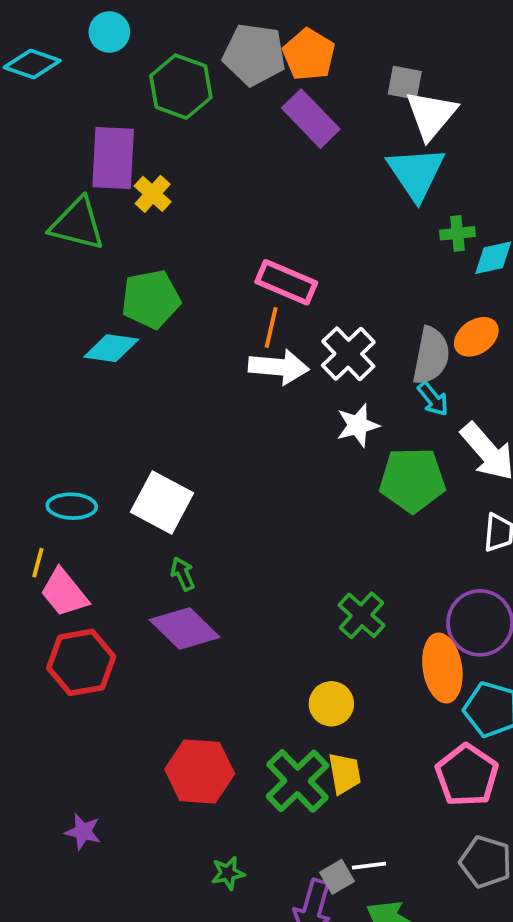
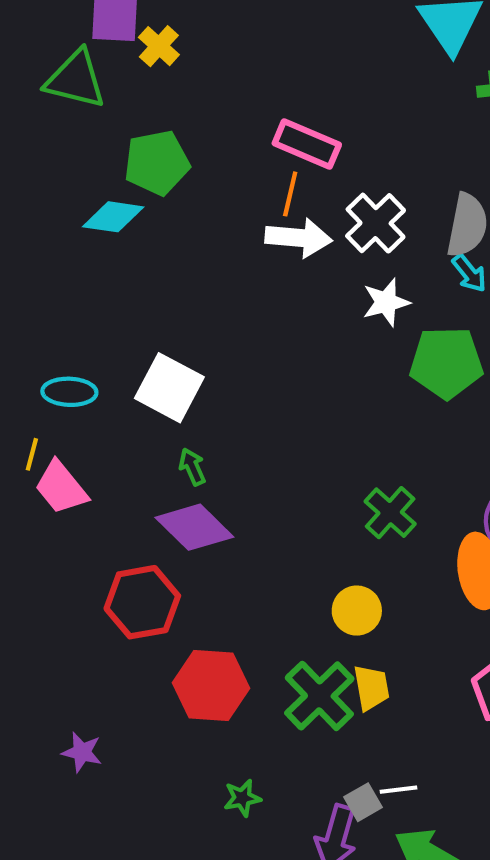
red hexagon: (81, 662) -> (142, 602), moved

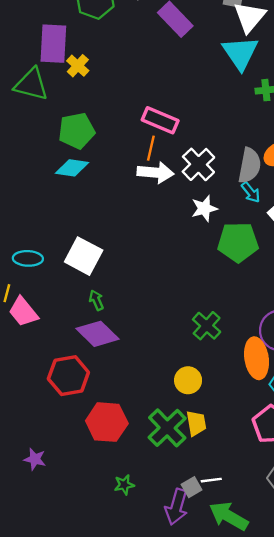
cyan diamond: (113, 217) -> (72, 168), moved

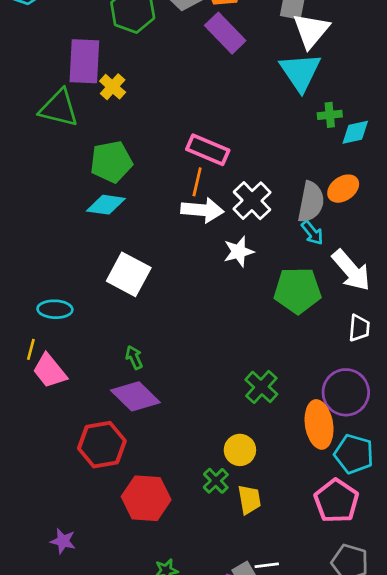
white star: (204, 208) -> (239, 252), moved
white square: (84, 256) -> (129, 274), moved
green cross: (167, 428) -> (216, 481), moved, size x0.6

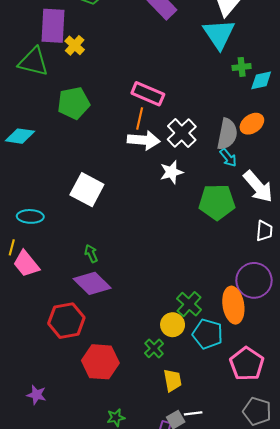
cyan diamond: (106, 205) -> (20, 136), moved
green cross: (261, 387) -> (189, 304), moved
cyan pentagon: (354, 454) -> (208, 334), moved
yellow trapezoid: (249, 500) -> (173, 380), moved

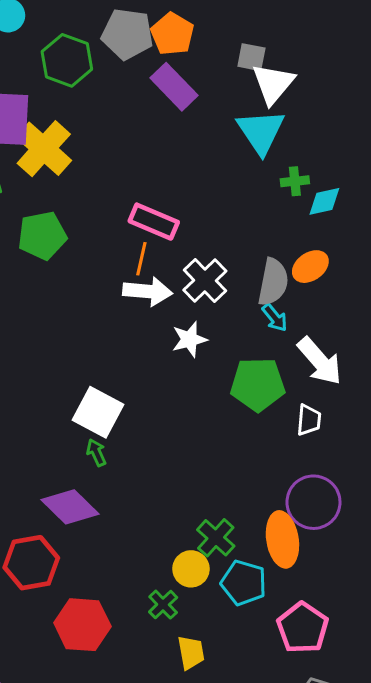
yellow cross: (75, 45) -> (44, 149), size x1.8
white square: (87, 190) -> (98, 412), moved
white trapezoid: (264, 231) -> (309, 420), moved
green arrow: (91, 254) -> (96, 453), moved

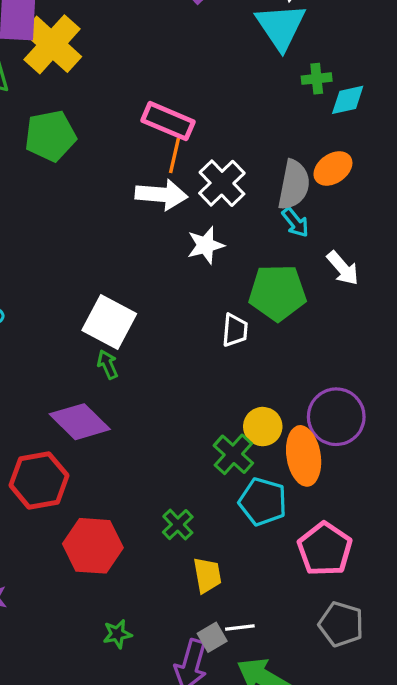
orange line: (141, 259) -> (175, 155), moved
white arrow: (320, 361) -> (343, 268), size x0.7
white trapezoid: (309, 420) -> (235, 330), moved
yellow circle: (191, 569) -> (263, 427), moved

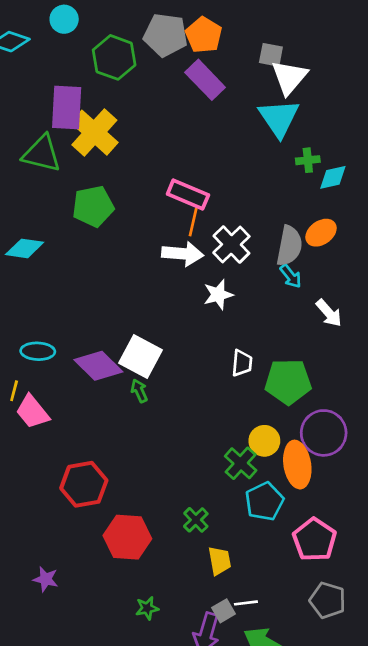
green pentagon: (277, 293) -> (288, 382), moved
purple diamond: (80, 422) -> (98, 366), moved
cyan pentagon: (263, 502) -> (264, 501), turned 30

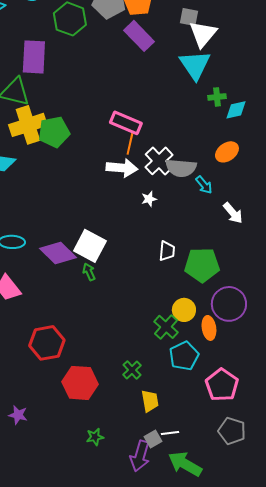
yellow cross: (94, 133) -> (28, 125), moved, turned 30
gray semicircle: (289, 246) -> (181, 168), moved, turned 84
white star: (218, 295) -> (149, 199), size x0.7
orange ellipse: (297, 465) -> (209, 328), size x0.7

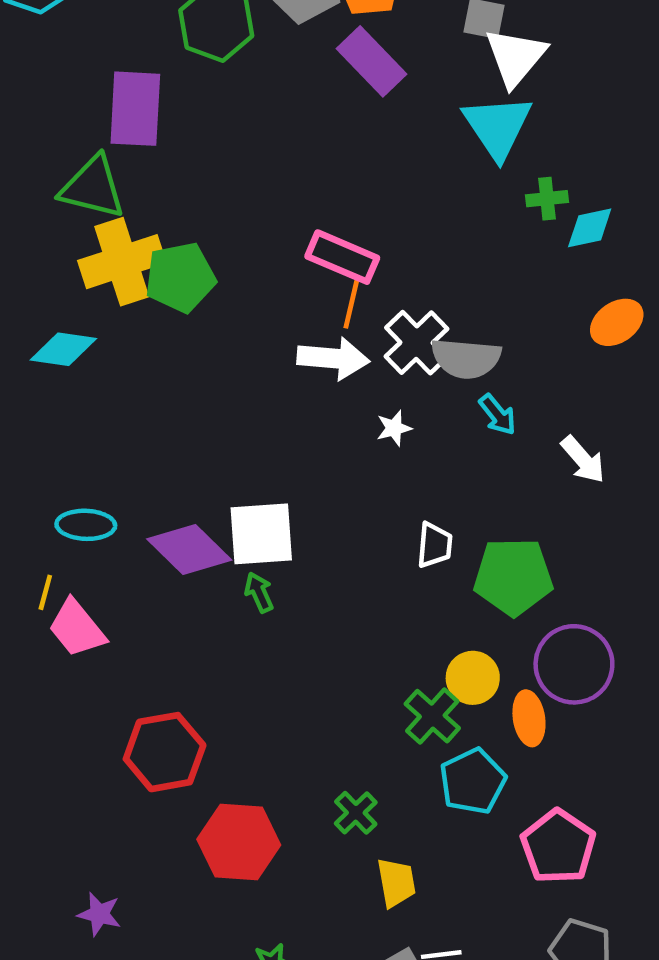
orange ellipse: (227, 152) -> (617, 322), moved
cyan arrow: (204, 185) -> (497, 415), moved
white square: (90, 246) -> (261, 534), turned -32

